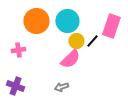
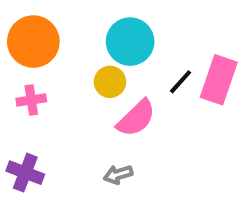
orange circle: (36, 21) -> (33, 42), moved
pink rectangle: (111, 26) -> (219, 80), moved
yellow circle: (76, 41) -> (110, 82), moved

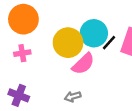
cyan circle: (130, 42) -> (94, 33), moved
yellow circle: (110, 82) -> (68, 43), size x1.6

